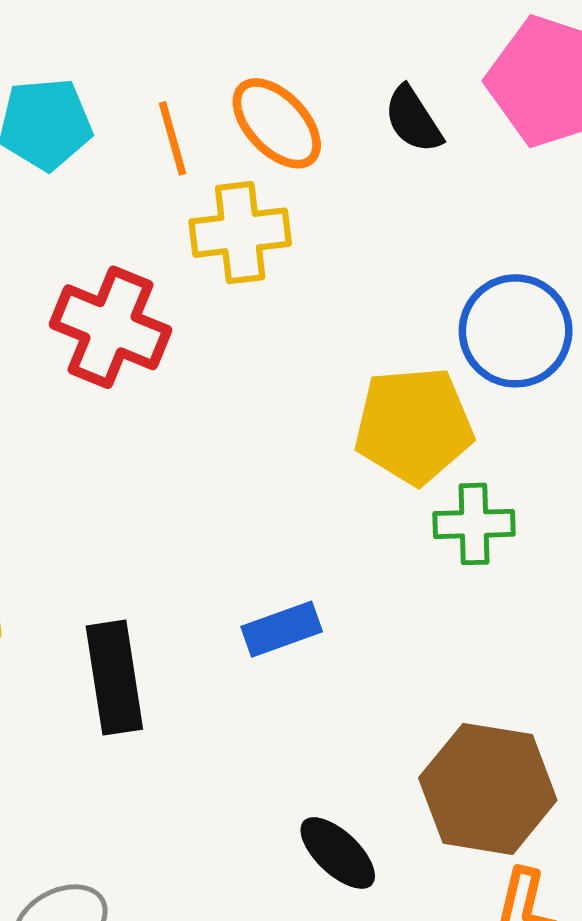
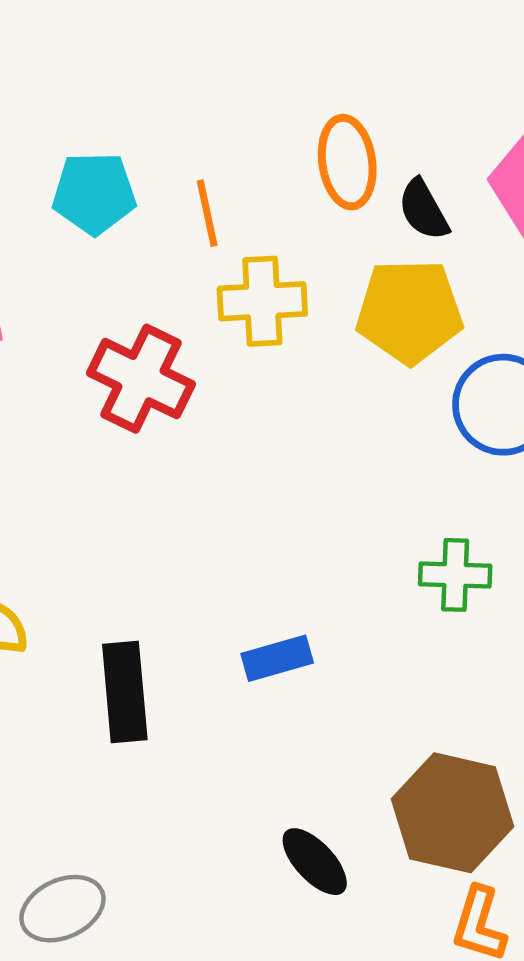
orange ellipse: (277, 123) -> (347, 162), moved, turned 32
yellow pentagon: (414, 426) -> (409, 311), moved

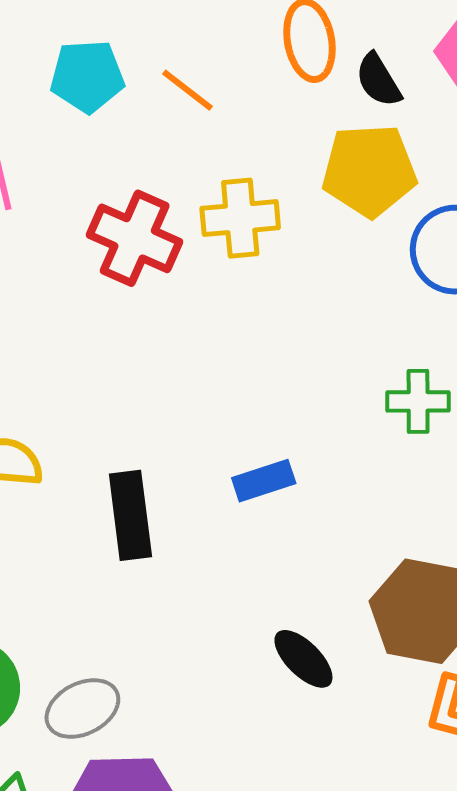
orange line: (207, 213) -> (188, 90), turned -38
yellow cross: (262, 301) -> (240, 218), moved

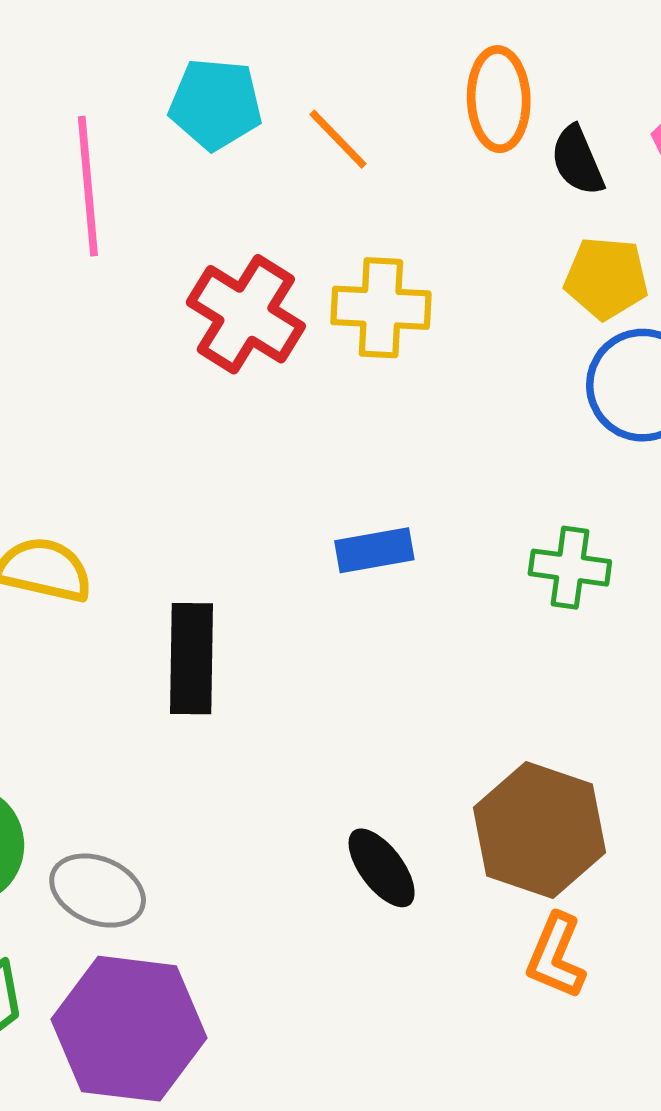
yellow pentagon: (369, 170) -> (606, 278), moved, size x0.7
blue rectangle: (264, 481) -> (374, 550), moved
gray ellipse: (82, 708) -> (98, 891), turned 42

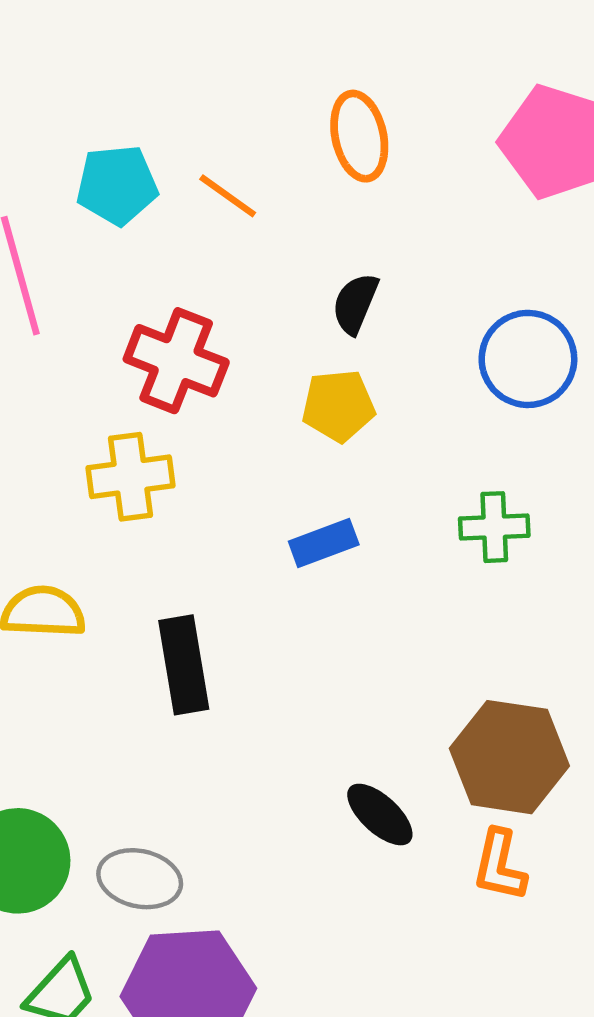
black semicircle: (577, 161) -> (355, 304), moved, turned 56
yellow pentagon: (606, 278) -> (338, 406), moved
yellow cross: (381, 308) -> (130, 477), moved
orange L-shape: (556, 956) -> (500, 865), moved

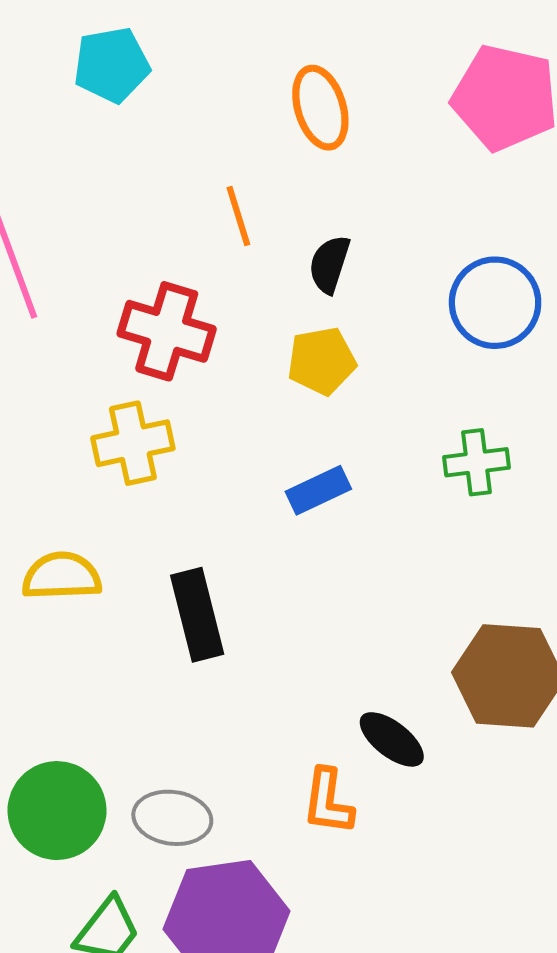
cyan pentagon: (117, 185) -> (112, 65), moved
orange line: (228, 196) -> (238, 216), moved, turned 42
orange L-shape: (500, 865) -> (328, 802), moved

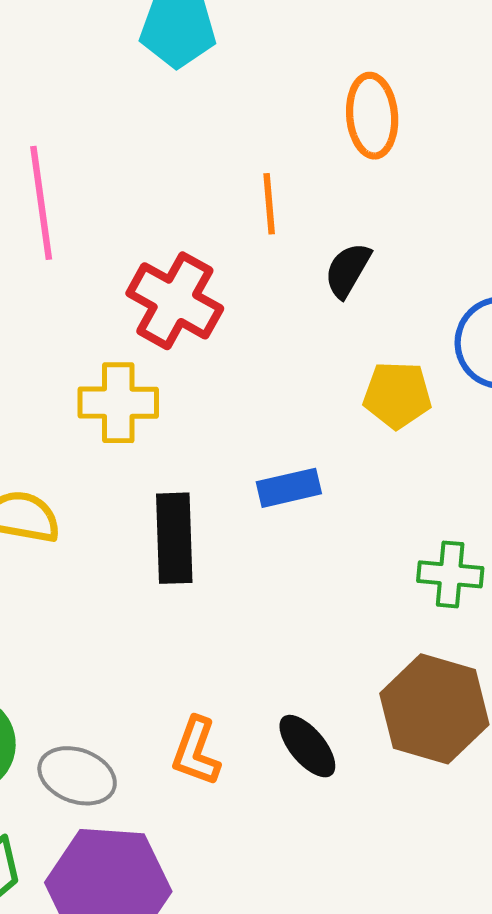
yellow pentagon: (322, 361) -> (397, 395), moved
green cross: (476, 462) -> (450, 574), moved
black rectangle: (197, 615) -> (174, 538), moved
orange L-shape: (328, 802) -> (196, 751), moved

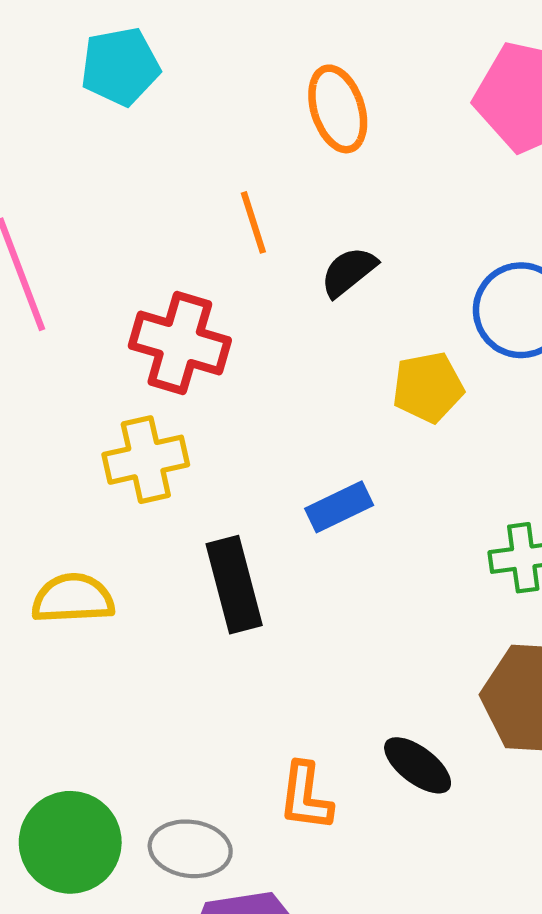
black semicircle: (348, 270) -> (349, 272), turned 34

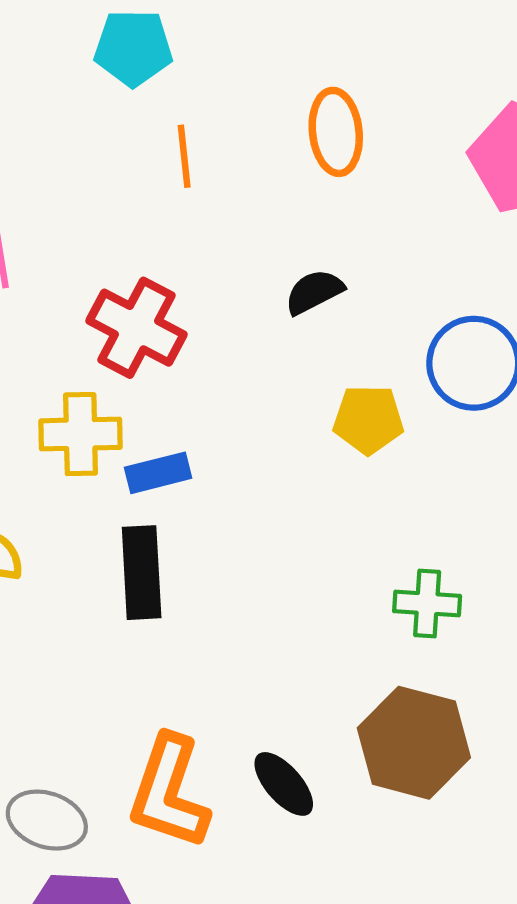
orange line: (253, 222) -> (184, 156), moved
blue rectangle: (339, 507) -> (158, 473), moved
orange L-shape: (306, 797) -> (169, 792), size x1.6

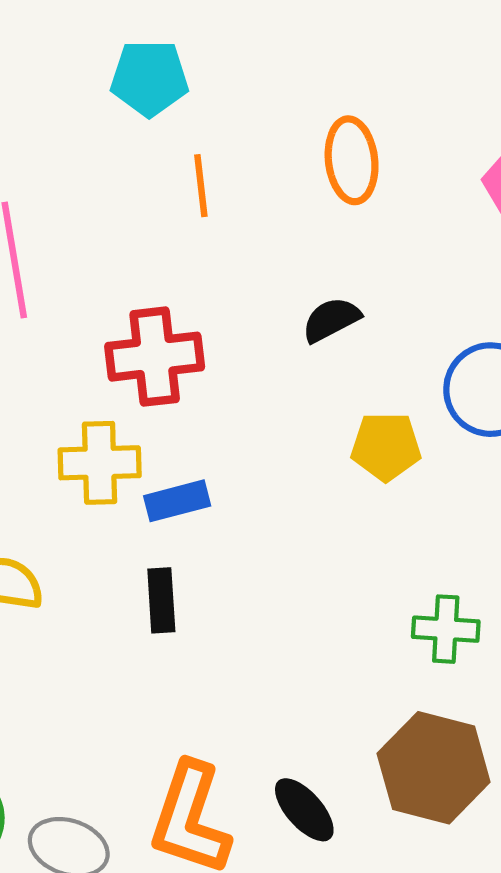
red cross: (137, 328) -> (155, 357), turned -34
black rectangle: (142, 573) -> (161, 600), size x0.7

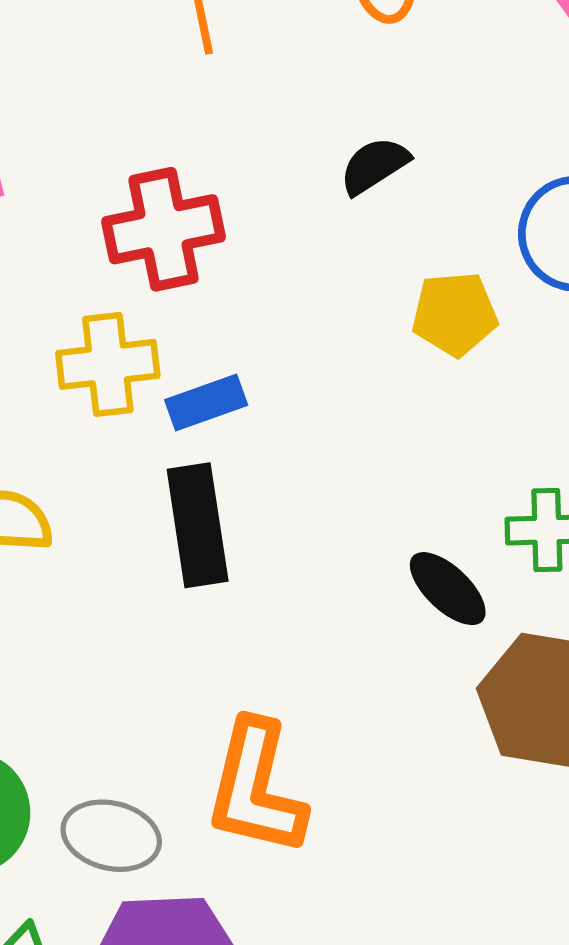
black rectangle: (161, 600) -> (198, 525), size x1.5
black ellipse: (304, 810) -> (448, 589), moved

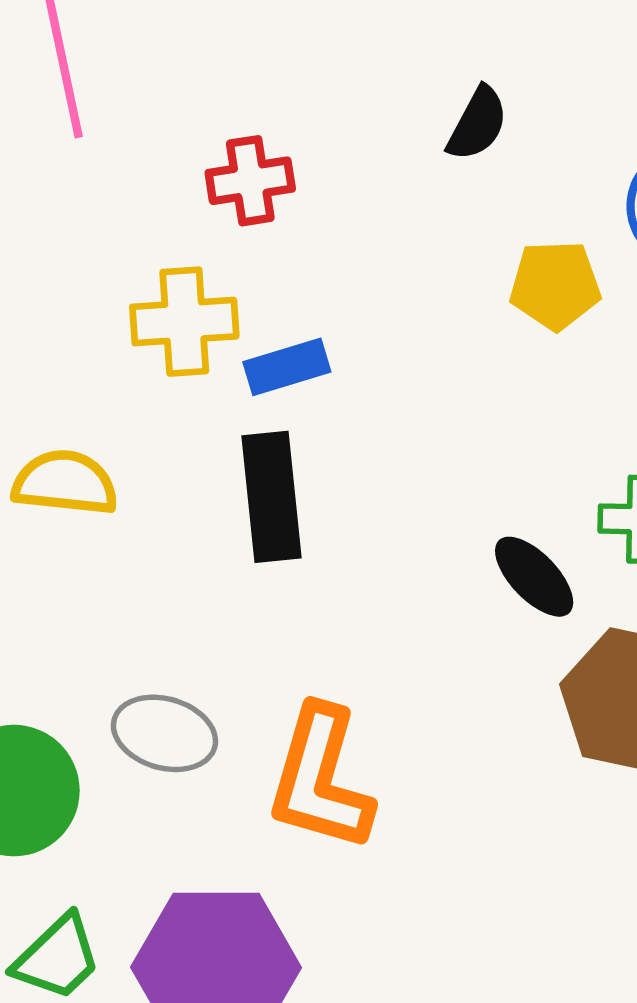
black semicircle: (374, 166) -> (477, 124), turned 148
red cross: (163, 229) -> (250, 181), size x0.7
gray ellipse: (111, 836) -> (164, 733), moved

